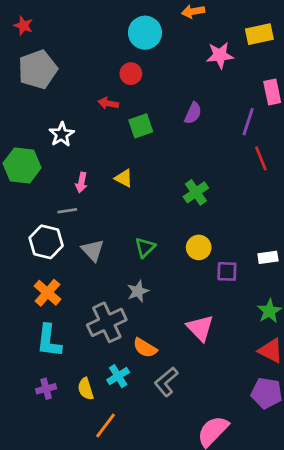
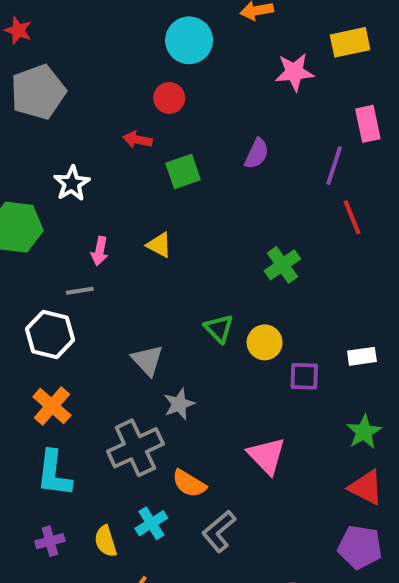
green cross: (196, 192) -> (282, 265), moved
green triangle: (145, 247) -> (219, 328), moved, turned -30
gray triangle: (93, 250) -> (147, 360), moved

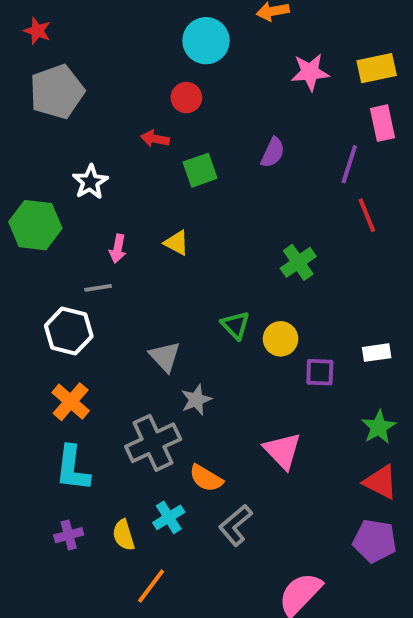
yellow rectangle: (350, 42) -> (377, 68), moved

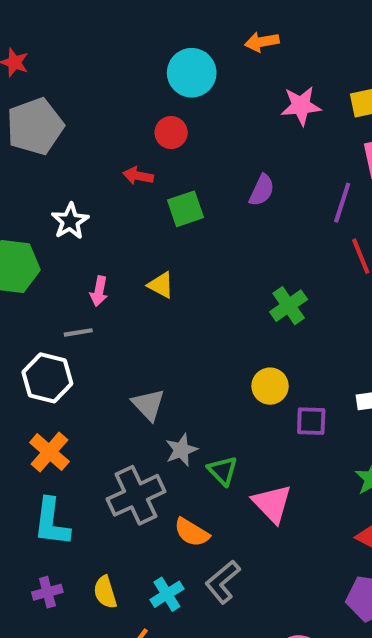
green triangle: (235, 325) -> (223, 471), moved
cyan cross: (169, 517) -> (167, 594), moved

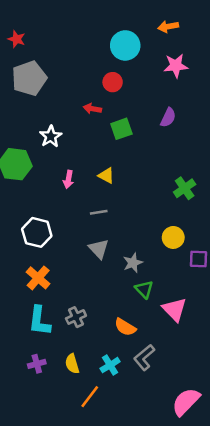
pink star: (301, 106) -> (176, 66), moved
gray line: (78, 332) -> (99, 212), moved
gray star: (181, 450) -> (133, 263), moved
gray cross: (136, 495) -> (76, 317), moved, size x0.6

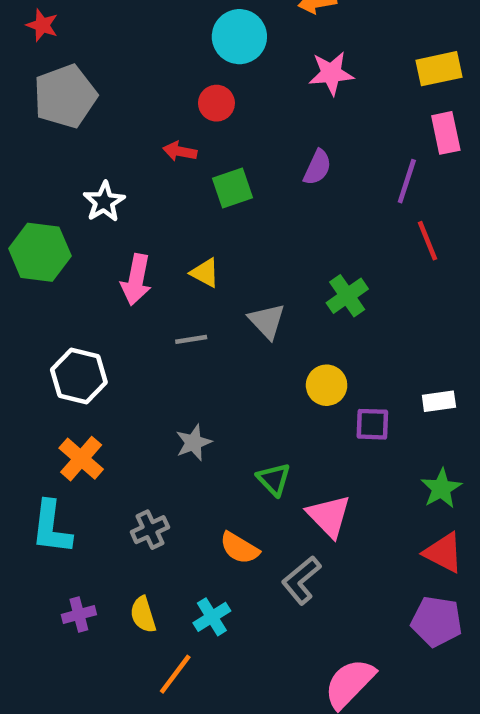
pink arrow: (68, 179) -> (136, 280), size x1.5
gray triangle: (99, 249) -> (267, 321), moved
gray star: (133, 263) -> (194, 443), moved
cyan L-shape: (39, 321) -> (51, 527), moved
gray L-shape: (144, 357) -> (301, 580), moved

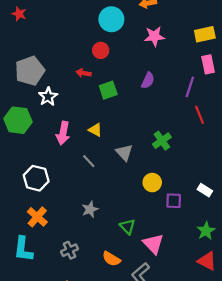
gray pentagon: (65, 96) -> (30, 71), moved
gray line: (191, 339) -> (89, 161), turned 56
white rectangle: (439, 401) -> (205, 190), turned 40

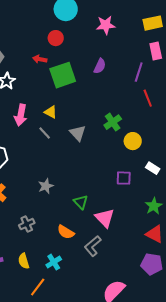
green square: (108, 90) -> (63, 75), size x1.5
gray line: (89, 161) -> (45, 133), moved
yellow circle: (152, 183) -> (133, 141), moved

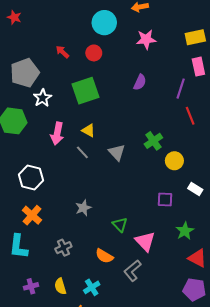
red arrow: (40, 59) -> (62, 52), moved, turned 32
green square: (63, 75) -> (85, 91), moved
green star: (154, 206) -> (185, 231), moved

